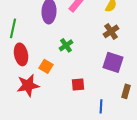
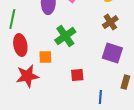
green cross: (66, 45) -> (65, 36), size x1.5
orange square: (46, 66) -> (45, 57), turned -32

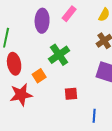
orange square: (45, 57) -> (39, 76), turned -32

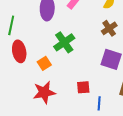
red square: (71, 94) -> (83, 87), moved
red star: (21, 95) -> (44, 92), moved

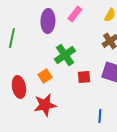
red ellipse: (19, 51) -> (19, 87), moved
red square: (83, 87) -> (84, 77), moved

